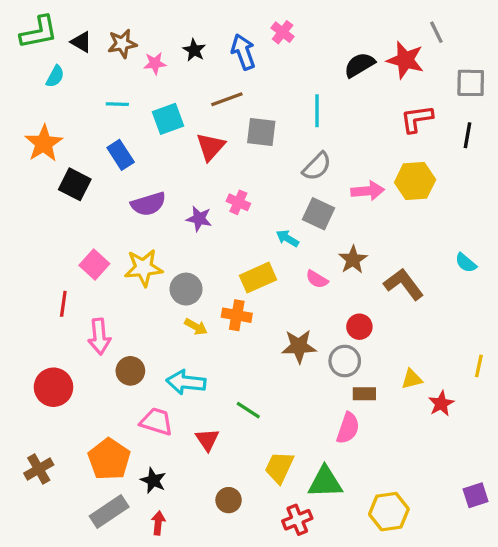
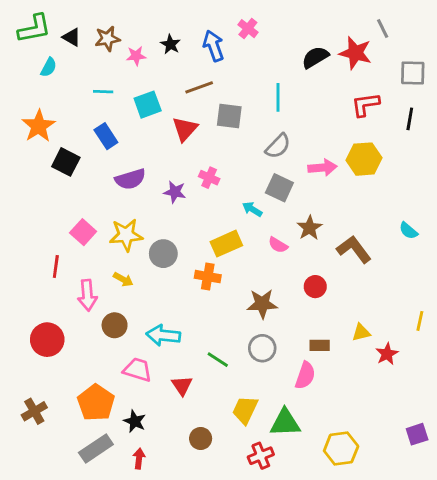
yellow arrow: (196, 327) -> (123, 279), moved
gray circle: (345, 361) -> (262, 348), moved

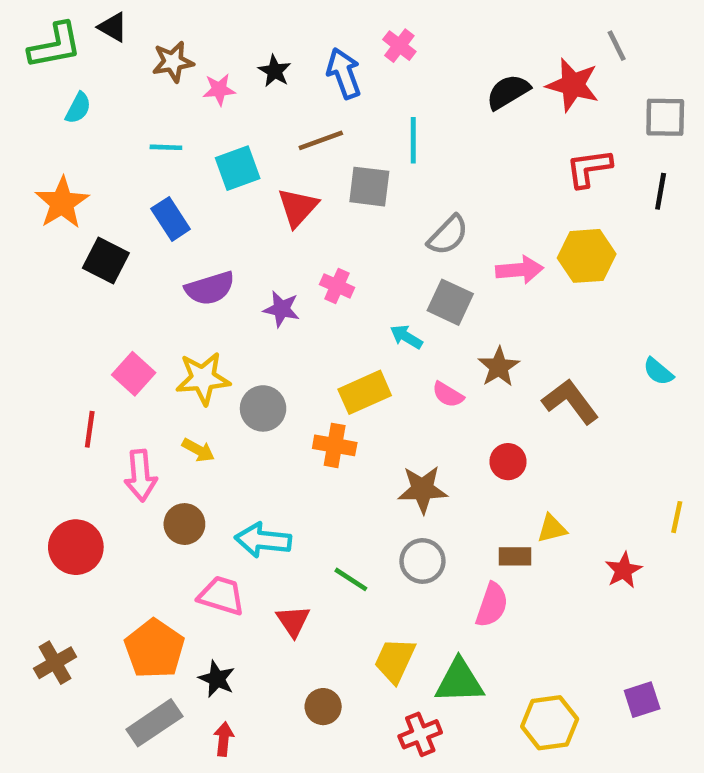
black triangle: (72, 37) -> (113, 27), moved
cyan line: (278, 97) -> (413, 140), moved
yellow triangle: (361, 332) -> (552, 529), moved
purple square: (417, 434) -> (642, 700), moved

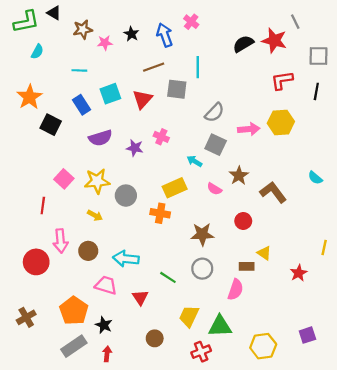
cyan square: (238, 168) -> (110, 94), moved
pink arrow: (141, 475) -> (61, 241), moved
yellow triangle: (552, 529) -> (264, 253), turned 48

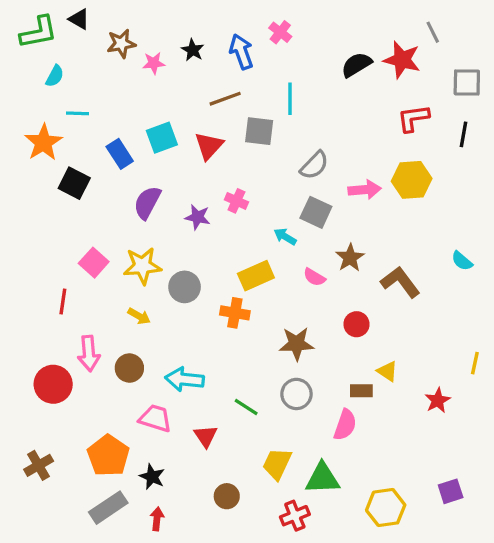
cyan line: (79, 70) -> (77, 113), moved
purple semicircle: (100, 138) -> (147, 203), turned 135

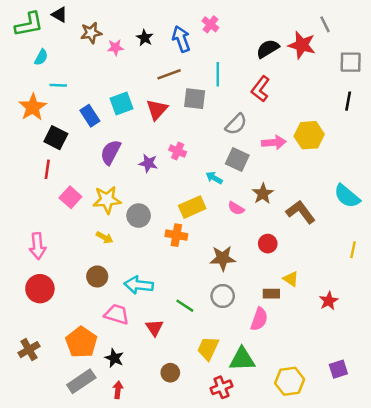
red L-shape: (413, 118) -> (260, 89), moved, turned -45
cyan semicircle: (462, 261) -> (347, 196), size x1.6
red line: (63, 302) -> (47, 169), moved
pink arrow: (89, 353) -> (38, 246), moved
yellow line: (475, 363) -> (353, 250), moved

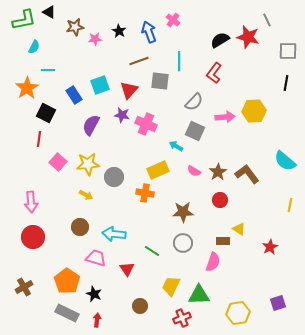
pink cross: (178, 151) -> (146, 124), size x1.5
purple star: (148, 163) -> (122, 115), moved
brown star: (263, 194) -> (218, 172), moved
gray rectangle: (81, 381) -> (67, 313), turned 60

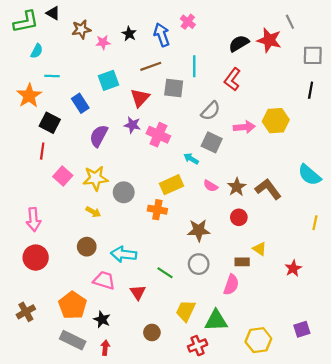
cyan square: (100, 85) -> (108, 80), moved

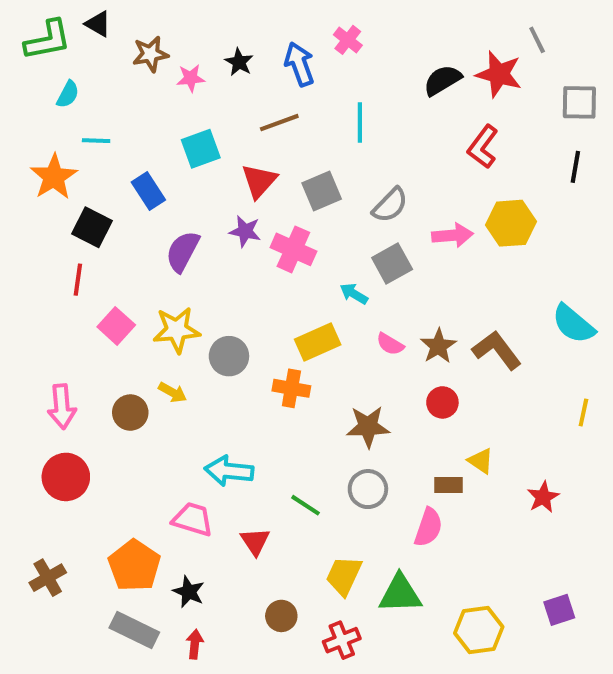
red L-shape: (232, 79) -> (483, 147), moved
gray square: (174, 88) -> (322, 191), moved, turned -30
gray square: (212, 142) -> (392, 263), turned 36
brown circle: (87, 247) -> (130, 413), moved
red cross: (198, 346) -> (342, 640), moved

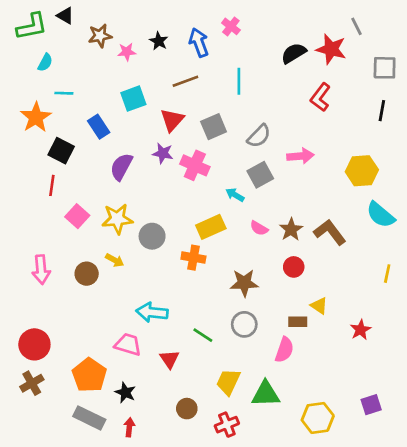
yellow hexagon: (511, 223) -> (362, 171), moved
red circle: (66, 477) -> (34, 344), moved

